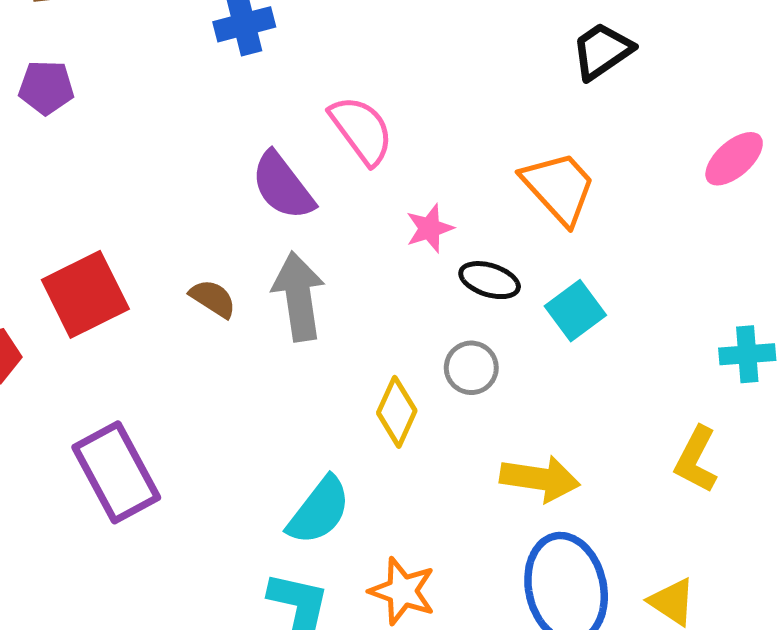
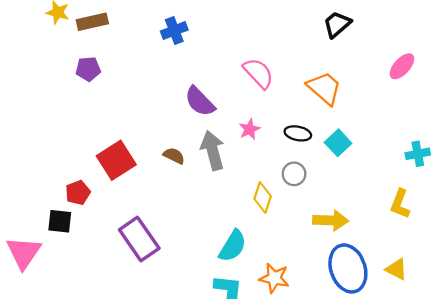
pink semicircle: (361, 130) -> (258, 73), moved
pink star: (430, 228) -> (249, 129), moved

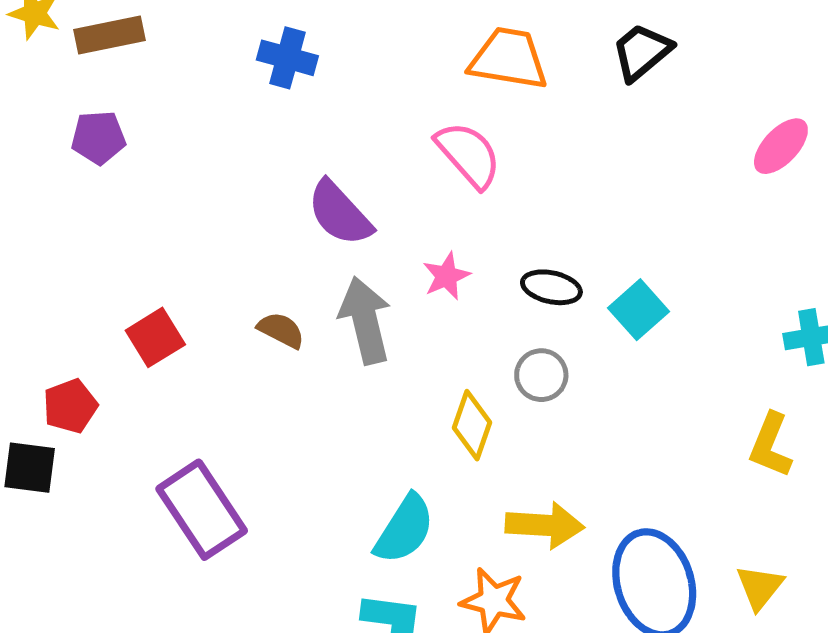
blue cross: (174, 30) -> (287, 58), turned 35
orange trapezoid: (324, 88) -> (509, 59), moved, turned -33
red square: (116, 160) -> (155, 337), size x0.7
yellow arrow: (331, 220) -> (545, 525), moved
yellow triangle: (396, 269) -> (760, 587), turned 40

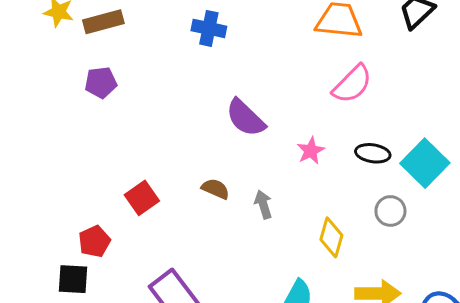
pink semicircle: (468, 155) -> (352, 84), moved, turned 90
cyan square: (639, 310) -> (425, 163), size x1.4
gray arrow: (365, 320) -> (263, 204), moved, size x0.6
gray circle: (541, 375) -> (390, 211), moved

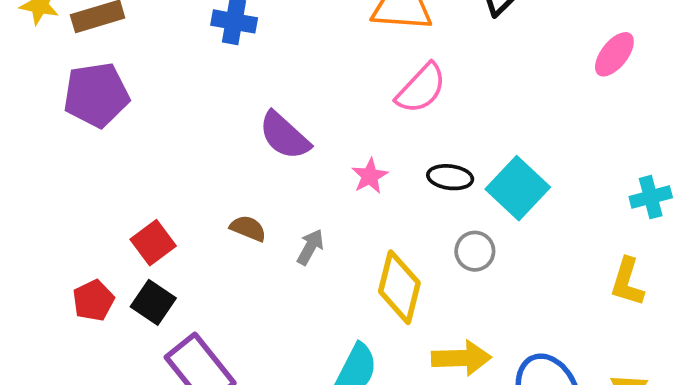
purple pentagon: (101, 82) -> (96, 95), size x1.6
gray arrow: (263, 204) -> (310, 247), turned 48
yellow diamond: (331, 237) -> (399, 287), size x1.4
black square: (73, 279) -> (153, 302), moved, turned 32

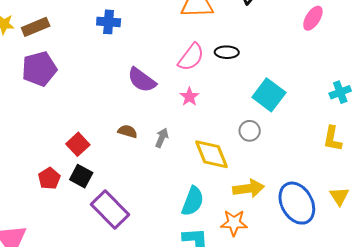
pink semicircle: (421, 88) -> (191, 57), moved
black ellipse: (450, 177) -> (227, 52), moved
yellow diamond: (399, 287) -> (211, 154), turned -30

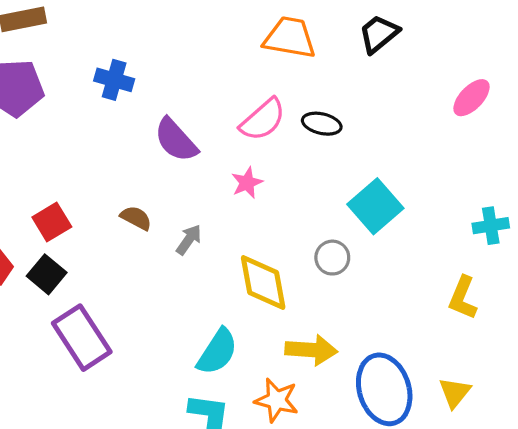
blue cross: (109, 22) -> (114, 80), moved

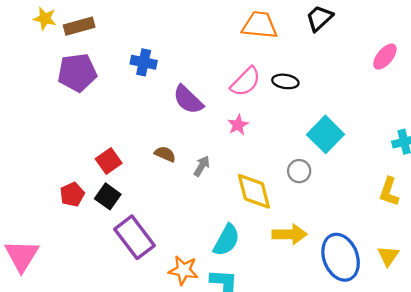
orange star: (277, 400) -> (183, 270), moved

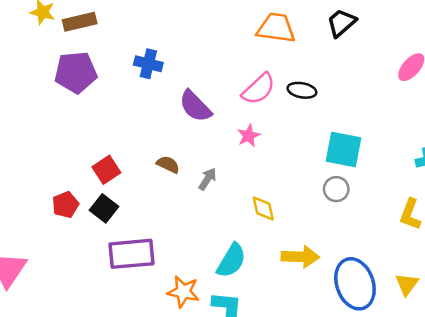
cyan square: (326, 134) -> (344, 149), turned -36
gray circle: (299, 171) -> (336, 189), moved
yellow diamond: (254, 191) -> (263, 208), size x0.6
purple rectangle: (135, 237) -> (132, 254), turned -60

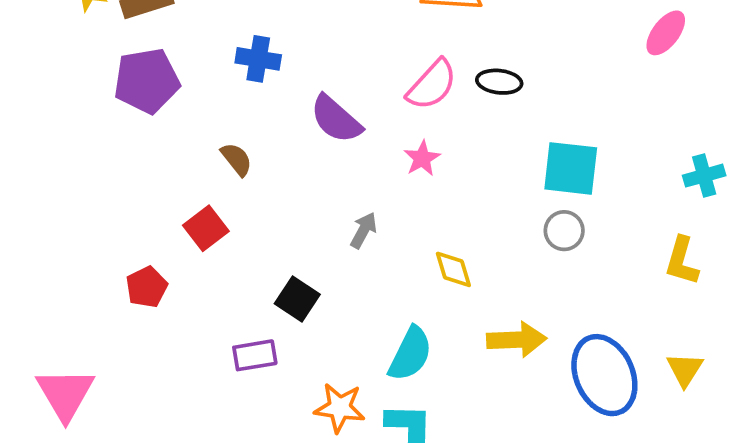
brown semicircle: (168, 164) -> (237, 159), moved, turned 30
black square: (104, 208) -> (297, 299), moved
purple rectangle: (132, 254) -> (255, 355), size x0.6

